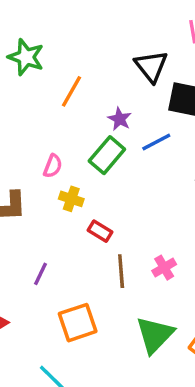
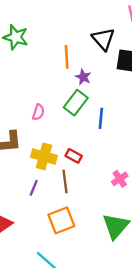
orange line: (72, 91) -> (67, 57), moved, turned -30
blue line: (156, 142) -> (101, 118), moved, turned -54
yellow cross: (71, 199) -> (44, 156), moved, size x1.5
brown line: (121, 271) -> (65, 181), moved

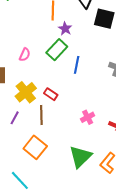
yellow cross: (44, 156) -> (26, 92), turned 30
orange square: (61, 220) -> (35, 147), turned -35

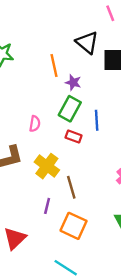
red rectangle: (51, 94) -> (74, 137), moved
purple line: (15, 118) -> (47, 206), moved

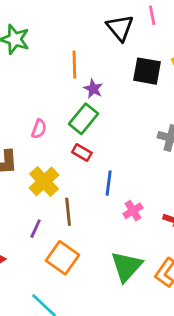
black triangle: (87, 42) -> (120, 28), moved
blue line: (97, 120) -> (109, 183), moved

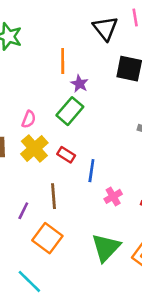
red rectangle: (82, 152) -> (66, 155), moved
yellow cross: (44, 181) -> (34, 148), moved

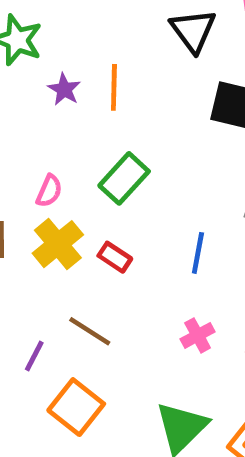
purple star: (79, 84) -> (64, 89), moved
blue line: (91, 171) -> (198, 253), moved
brown line: (54, 196) -> (90, 331), turned -55

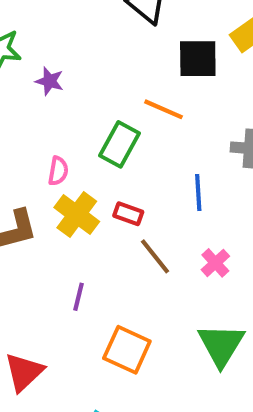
orange line: (114, 87) -> (164, 109), moved, turned -54
brown line: (90, 331) -> (155, 256), moved, turned 33
purple line: (34, 356) -> (79, 297), moved

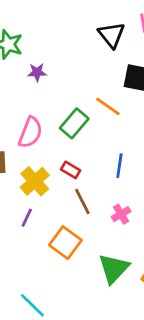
purple star: (50, 81) -> (37, 72), turned -30
pink semicircle: (58, 171) -> (30, 132), size x1.6
yellow cross: (77, 214) -> (35, 181), moved
orange square: (127, 350) -> (65, 243), moved

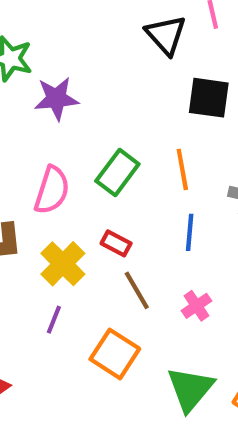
purple star: (37, 72) -> (56, 99), size x1.5
orange line: (108, 106) -> (182, 169), moved, turned 48

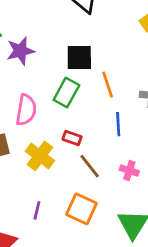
black square: (209, 98) -> (79, 57), moved
pink cross: (196, 306) -> (129, 171), turned -30
purple line: (54, 320) -> (37, 210), moved

